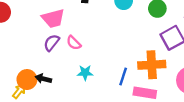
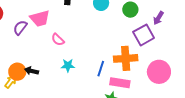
purple semicircle: (52, 43) -> (20, 28), moved

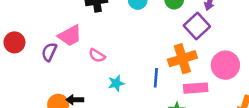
pink rectangle: (120, 83) -> (196, 88), moved

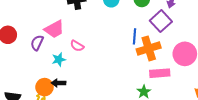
blue line: (156, 78) -> (134, 36), moved
cyan star: (116, 83) -> (59, 59), moved

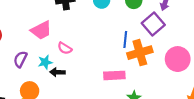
purple semicircle: (37, 43) -> (20, 59), moved
pink rectangle: (160, 73) -> (114, 75), moved
black arrow: (58, 83) -> (57, 72), moved

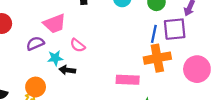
purple square: (153, 24) -> (175, 29), turned 30
blue line: (125, 39) -> (154, 34), moved
purple semicircle: (20, 59) -> (35, 43), moved, turned 35

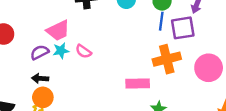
blue line: (154, 34) -> (161, 21), moved
cyan star: (55, 58) -> (61, 51), moved
black arrow: (67, 70) -> (40, 78), moved

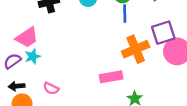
purple square: (183, 28) -> (163, 33), moved
pink semicircle: (83, 51) -> (51, 88), moved

